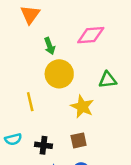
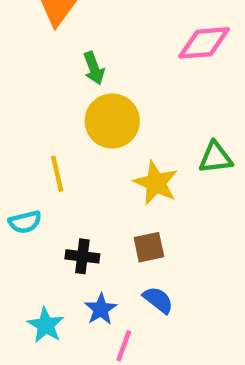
pink diamond: (91, 35) -> (204, 43), moved
green triangle: (108, 80) -> (215, 158), moved
cyan semicircle: (13, 139) -> (25, 222), moved

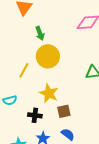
yellow line: (57, 174) -> (24, 70), moved, turned 42
yellow star: (156, 183) -> (49, 93), moved

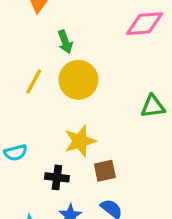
yellow line: (24, 70) -> (34, 81), moved
yellow star: (49, 93) -> (80, 141), turned 30

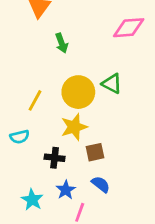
yellow circle: (78, 80) -> (78, 92), moved
yellow line: (34, 81) -> (35, 100), moved
green triangle: (153, 106) -> (112, 84), moved, turned 35

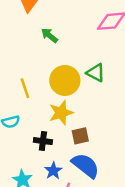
green arrow: (62, 43) -> (49, 35), turned 150
yellow line: (35, 100) -> (25, 88), turned -48
blue semicircle: (101, 184) -> (85, 165), size x1.6

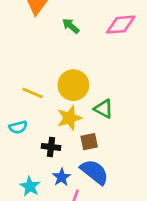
green arrow: (49, 35) -> (71, 26), moved
green triangle: (96, 73) -> (104, 109), moved
yellow line: (25, 88) -> (33, 93), turned -48

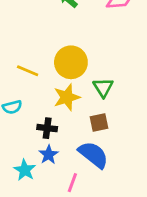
green triangle: (104, 109) -> (103, 87), turned 30
brown square: (89, 142) -> (99, 122), moved
blue star: (62, 177) -> (49, 155), moved

